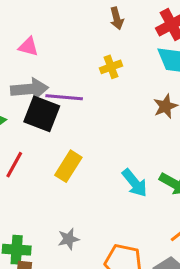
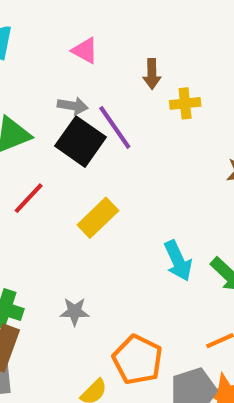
brown arrow: (117, 18) -> (152, 74), moved
gray arrow: (29, 89) -> (73, 106), size x0.6
purple line: (64, 97) -> (115, 127), turned 36

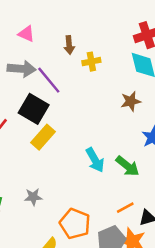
gray arrow: (73, 106) -> (22, 69), size x1.5
black square: (81, 142) -> (34, 109), moved

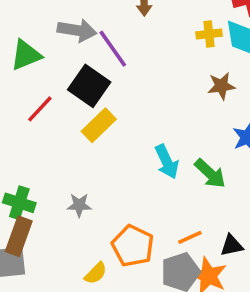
yellow cross: (91, 62) -> (209, 34), moved
orange line: (125, 208) -> (190, 237), moved

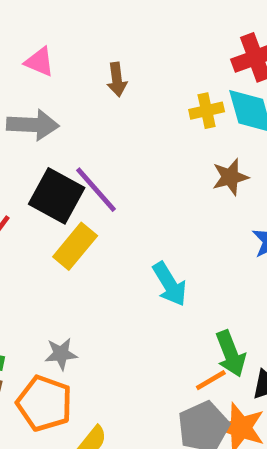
purple line: (113, 49) -> (96, 190), moved
green arrow: (210, 173) -> (231, 354), moved, turned 32
orange pentagon: (133, 246) -> (44, 403), moved

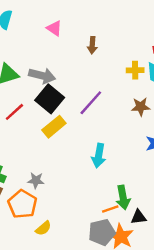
gray arrow: (33, 125) -> (42, 76), moved
purple line: (96, 190) -> (91, 103), moved, turned 72
cyan arrow: (170, 284) -> (99, 156), turned 30

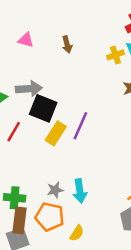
purple line: (91, 103) -> (80, 126), moved
cyan arrow: (99, 156) -> (80, 191), moved

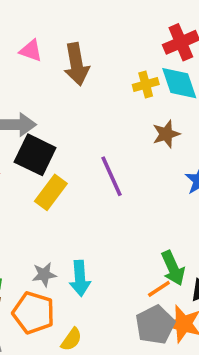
pink triangle: (26, 40) -> (31, 51), moved
brown arrow: (67, 44) -> (76, 64), size x1.6
purple line: (80, 126) -> (111, 176), moved, turned -52

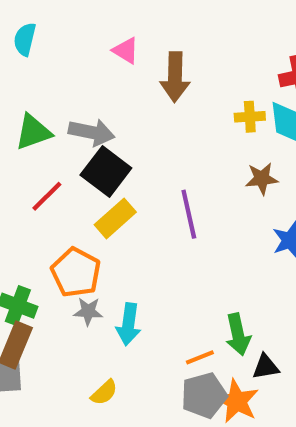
orange line: (159, 289) -> (200, 357), moved
orange pentagon: (33, 313) -> (76, 272), moved

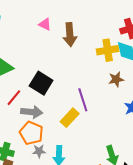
yellow cross: (250, 117) -> (108, 50), size x1.5
gray arrow: (92, 132) -> (32, 112), moved
yellow rectangle: (115, 218) -> (70, 118), moved

